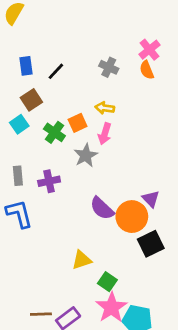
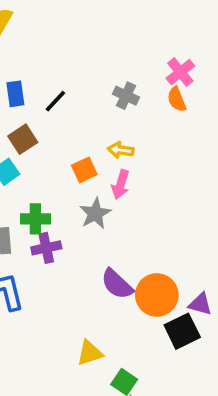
green cross: (54, 132) -> (35, 219), moved, turned -35
purple triangle: (151, 199) -> (200, 304), moved, turned -30

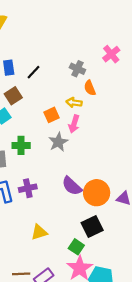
orange semicircle: (177, 99) -> (90, 88), moved
purple cross: (46, 248) -> (28, 188), moved
black square: (182, 331) -> (92, 227), moved
yellow triangle: (90, 353) -> (39, 232), moved

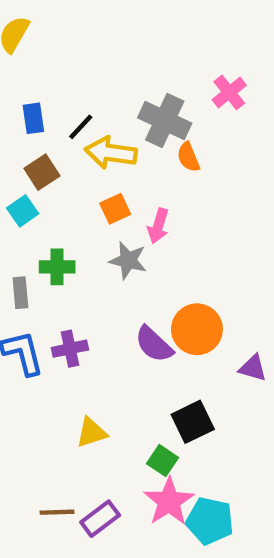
gray cross: (77, 69) -> (165, 120), size x1.6
yellow arrow: (74, 103) -> (111, 153), moved, size x1.6
gray star: (58, 142) -> (128, 260), turned -30
orange circle: (97, 193) -> (197, 329), moved

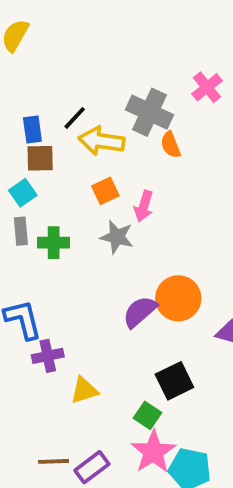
blue rectangle: (33, 118) -> (32, 129), moved
brown square: (42, 172) -> (40, 158), turned 32
gray rectangle: (20, 293) -> (21, 231), moved
purple semicircle: (154, 344) -> (140, 312), turned 96
purple cross: (70, 349) -> (48, 356), moved

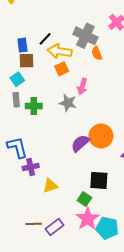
orange square: (105, 191) -> (62, 69), moved
black square: (174, 381) -> (99, 180), turned 30

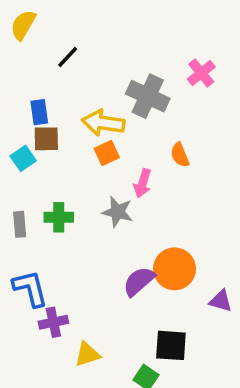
black line: (45, 39) -> (68, 57), moved
orange semicircle: (97, 53) -> (180, 155), moved
cyan square: (17, 79) -> (23, 158), moved
gray rectangle: (16, 100) -> (20, 224), moved

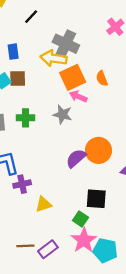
gray cross: (148, 96) -> (66, 44), moved
brown square: (46, 139) -> (18, 79), moved
orange square: (107, 153) -> (73, 77), moved, size x1.6
pink arrow: (142, 183) -> (78, 96), turned 96

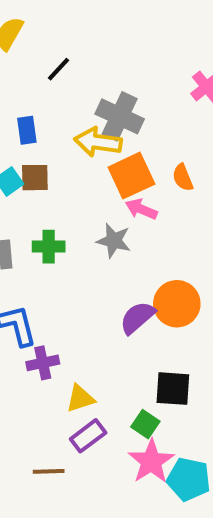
purple rectangle: (48, 249) -> (88, 436), moved

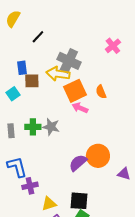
brown square: (35, 178) -> (32, 81), moved
gray star: (114, 241) -> (51, 127), moved
black square: (173, 389) -> (79, 201), moved

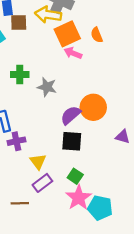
gray star: (51, 127) -> (47, 87), moved
purple triangle: (124, 174) -> (123, 137), moved
black square: (79, 201) -> (72, 141), moved
yellow triangle: (49, 204) -> (38, 161), turned -49

